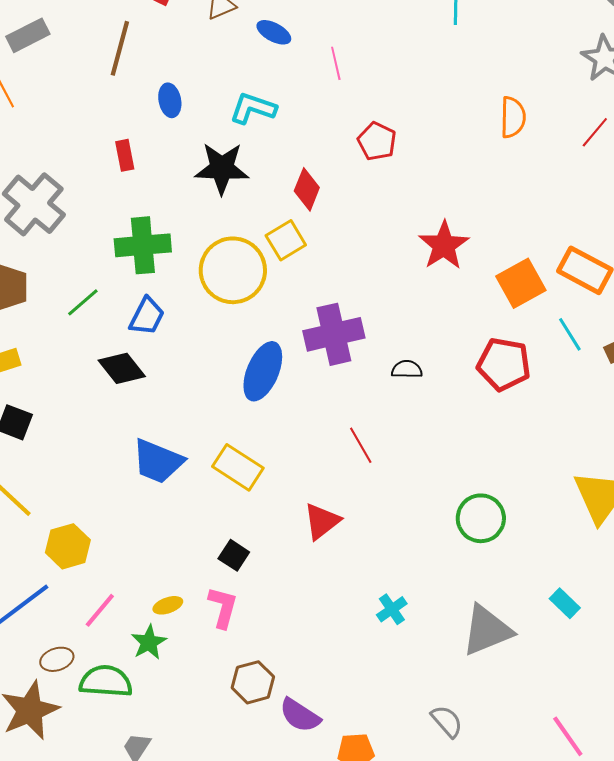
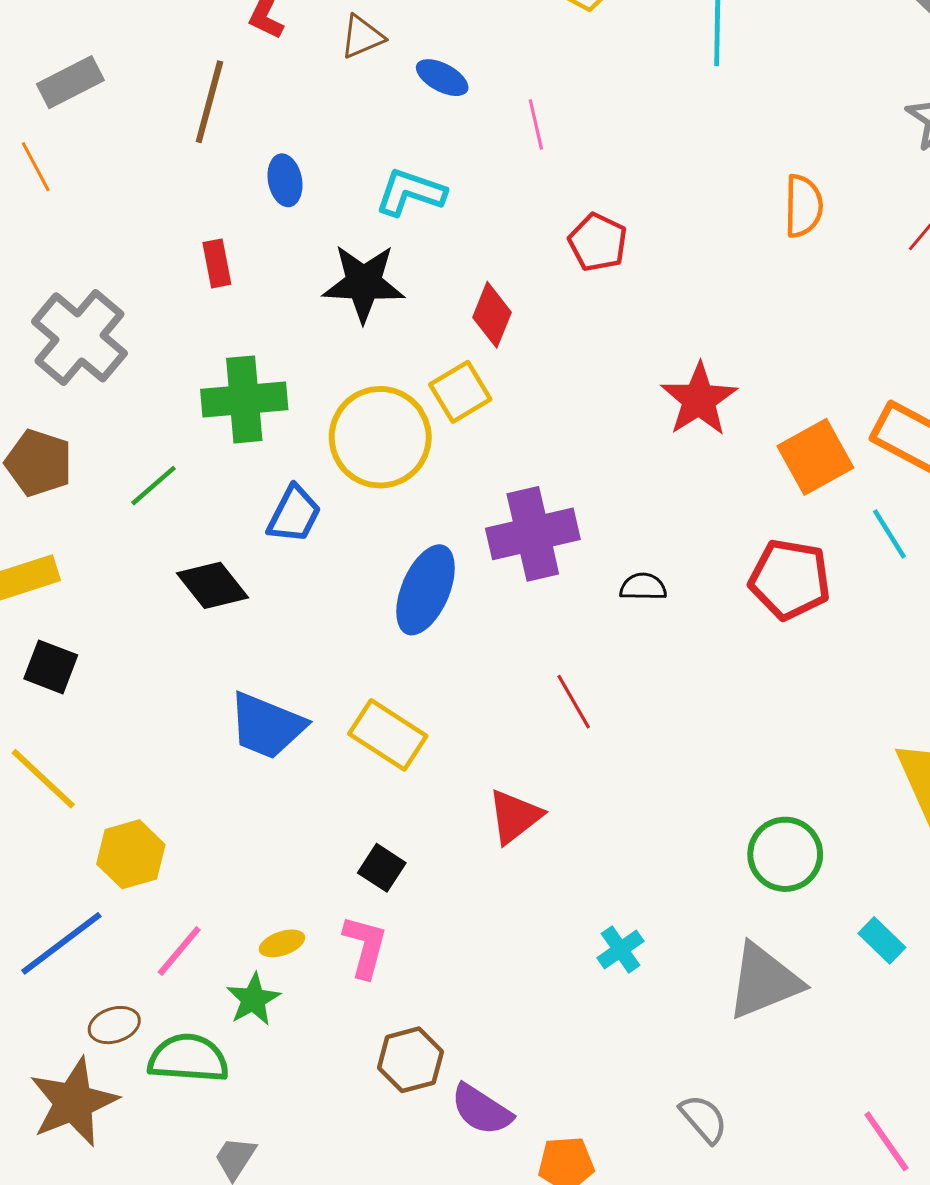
blue trapezoid: (147, 316) -> (294, 514), moved
green circle: (481, 518) -> (785, 854), moved

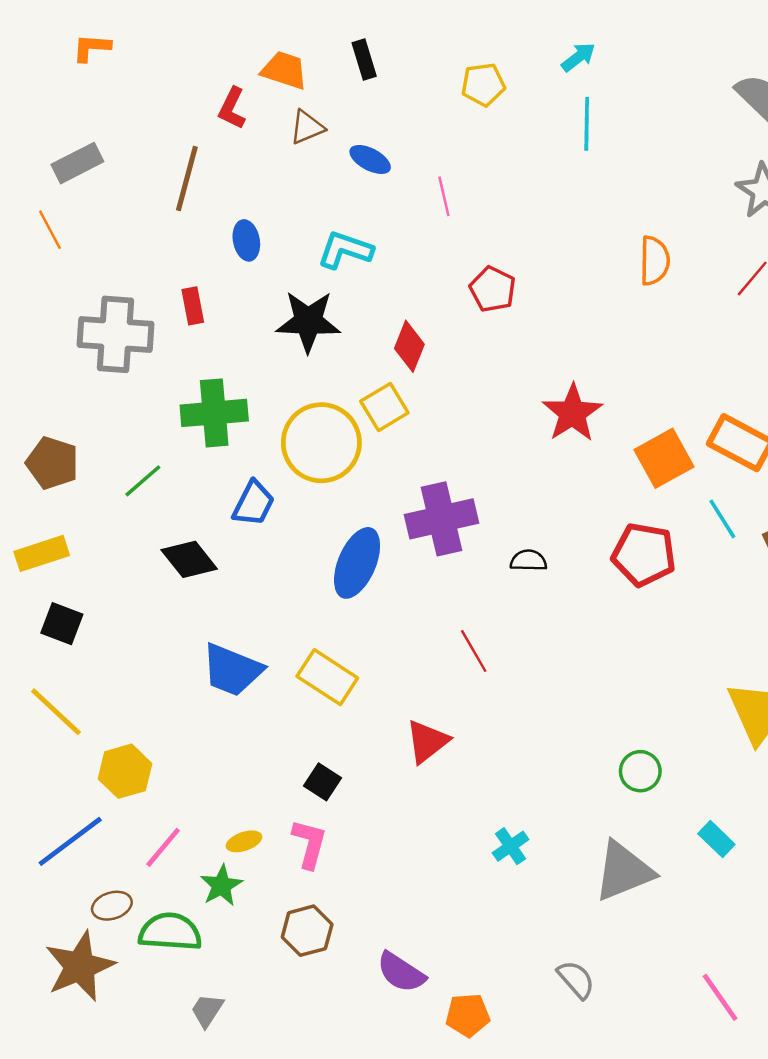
gray cross: (79, 337) -> (115, 334), moved, turned -36
green circle: (785, 854) -> (640, 771), size x0.7
brown hexagon: (410, 1060) -> (307, 931), moved

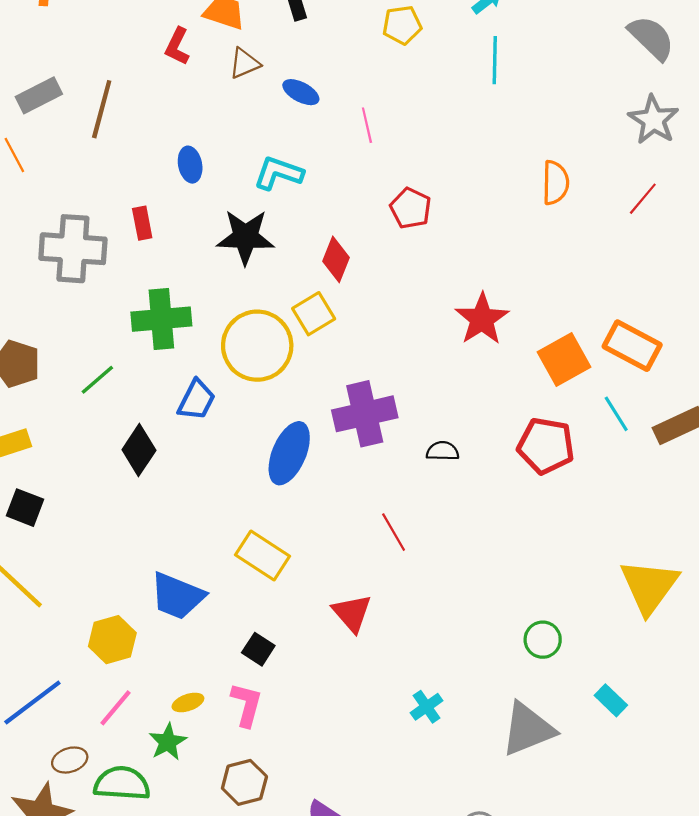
brown line: (187, 179) -> (102, 109), moved
black diamond: (189, 559) -> (139, 450), turned 72
blue trapezoid: (232, 670) -> (177, 596), moved
red triangle: (427, 741) -> (352, 613), turned -33
yellow hexagon: (125, 771) -> (112, 640), moved

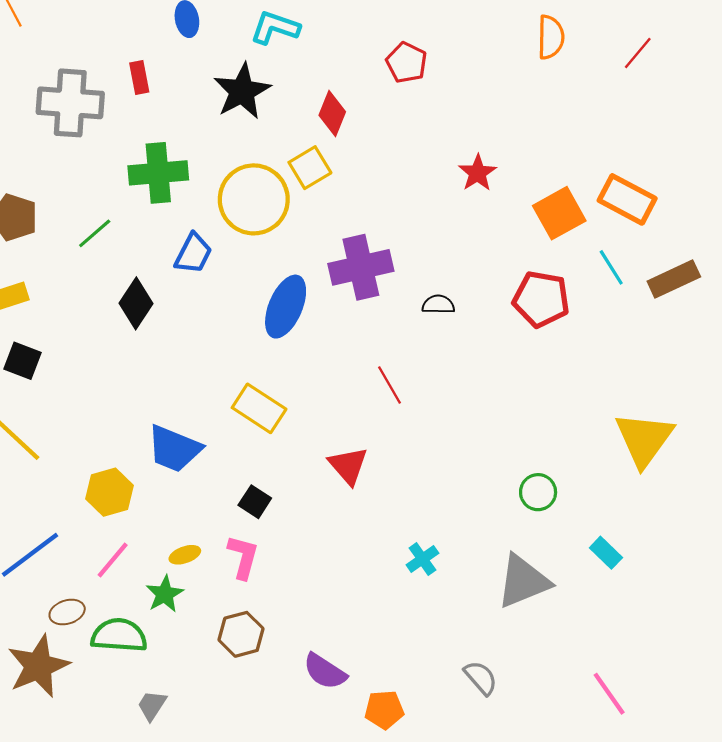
black star: (245, 237) -> (242, 91), turned -30
red star: (482, 319) -> (478, 173), size x0.7

